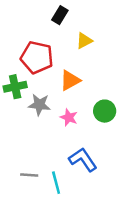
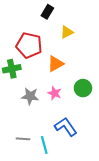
gray star: (39, 105) -> (30, 96), moved

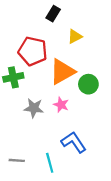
orange triangle: (56, 64) -> (62, 72), size x1.4
green circle: (83, 88) -> (88, 84), moved
gray line: (23, 139) -> (17, 160), moved

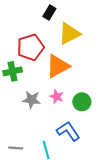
yellow triangle: (75, 36) -> (69, 34), size x1.6
red pentagon: (33, 51) -> (30, 47), turned -30
green circle: (88, 84) -> (82, 102), moved

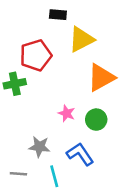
black rectangle: (49, 13) -> (58, 15), turned 64
orange triangle: (58, 66) -> (101, 78), moved
gray star: (31, 100) -> (39, 147), moved

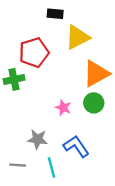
green circle: (96, 120) -> (94, 103), moved

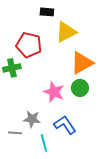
red pentagon: (34, 52) -> (29, 45), turned 30
pink star: (63, 108) -> (54, 92), size x1.5
gray line: (18, 165) -> (15, 133), moved

